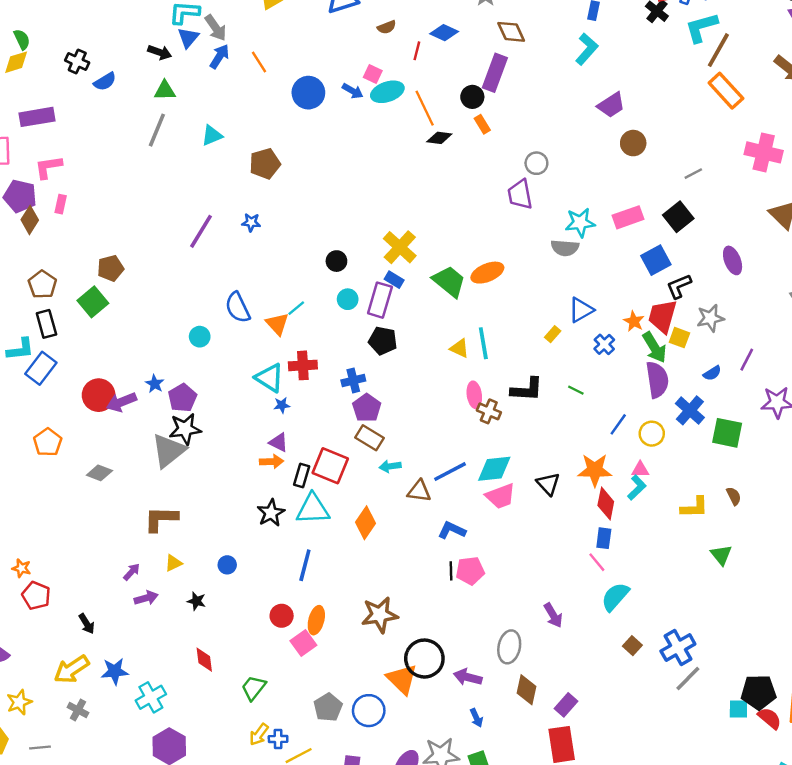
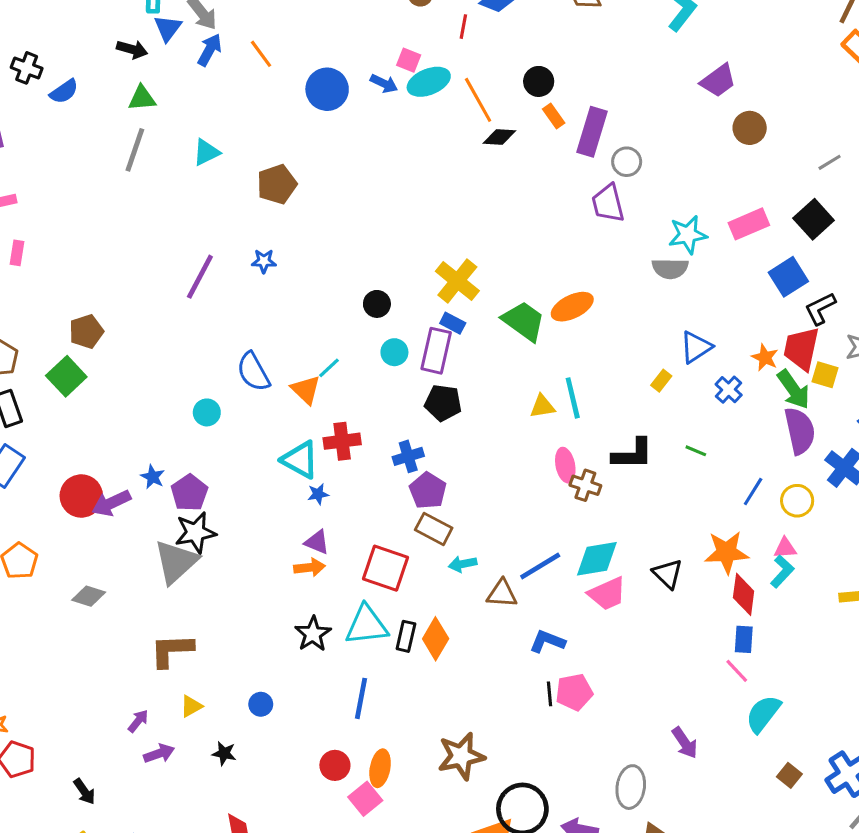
purple rectangle: (495, 73) -> (592, 132), moved
yellow triangle: (459, 348) -> (542, 406), turned -30
black rectangle: (302, 476) -> (406, 636), moved

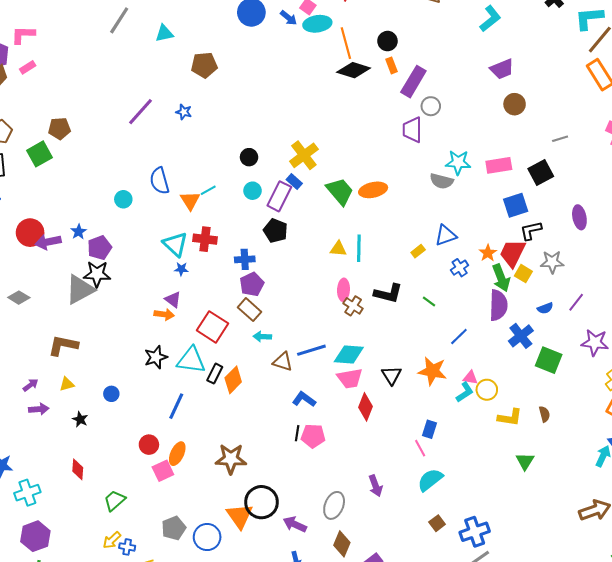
black diamond: (499, 137) -> (354, 70), size x1.5
pink rectangle: (17, 253) -> (28, 67), turned 35
yellow circle: (797, 501) -> (487, 390), moved
red diamond: (744, 594) -> (365, 407), moved

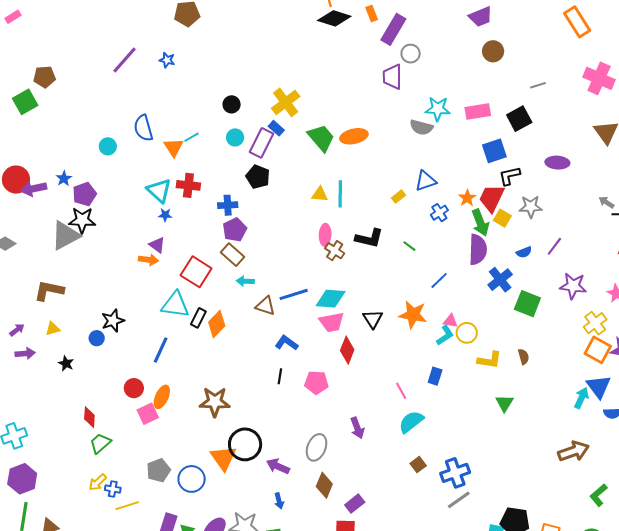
purple ellipse: (579, 217) -> (557, 163), turned -75
black star: (156, 357) -> (113, 321), moved
blue rectangle: (430, 429) -> (435, 376), moved
pink pentagon: (313, 436) -> (316, 382), moved
red diamond: (78, 469) -> (89, 417), moved

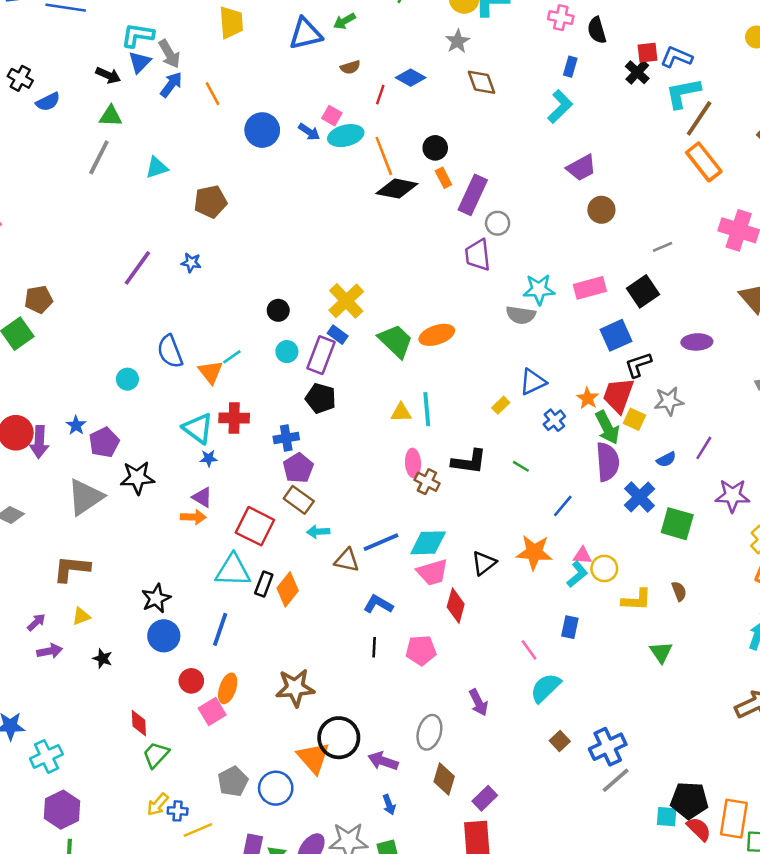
purple arrow: (34, 189) -> (39, 442), turned -70
black star: (82, 220) -> (137, 478), moved
black triangle: (373, 319) -> (484, 563), turned 30
blue circle: (97, 338) -> (164, 636), moved, size x1.6

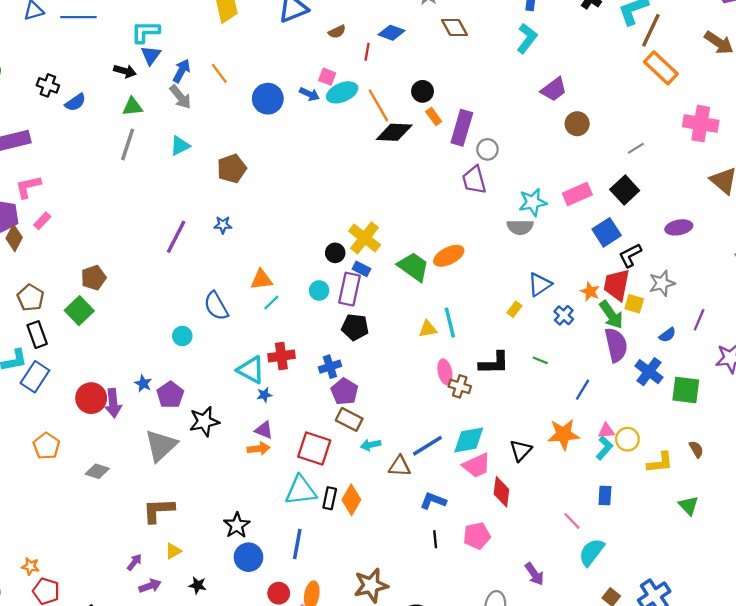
gray arrow: (169, 54) -> (180, 97), moved
black circle: (278, 310) -> (335, 253), moved
orange triangle: (211, 372) -> (261, 279), moved, turned -50

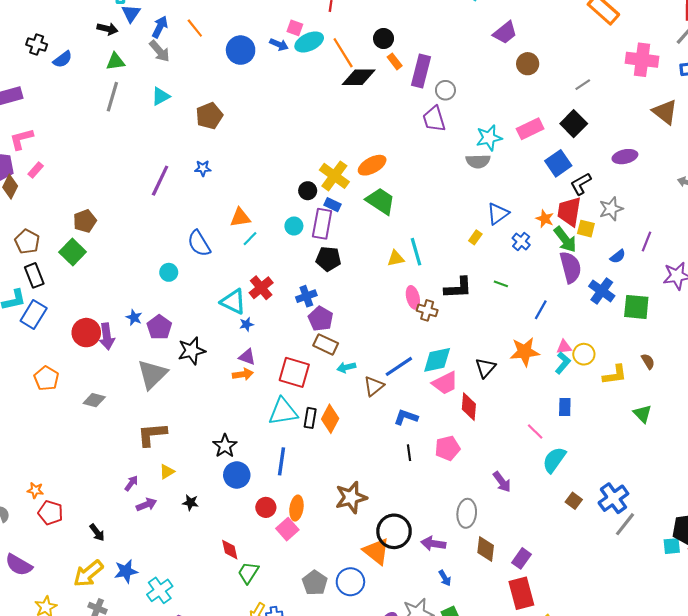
orange ellipse: (449, 256) -> (372, 165), moved
red cross: (281, 356) -> (261, 288), turned -30
brown triangle: (400, 466) -> (374, 386), turned -40

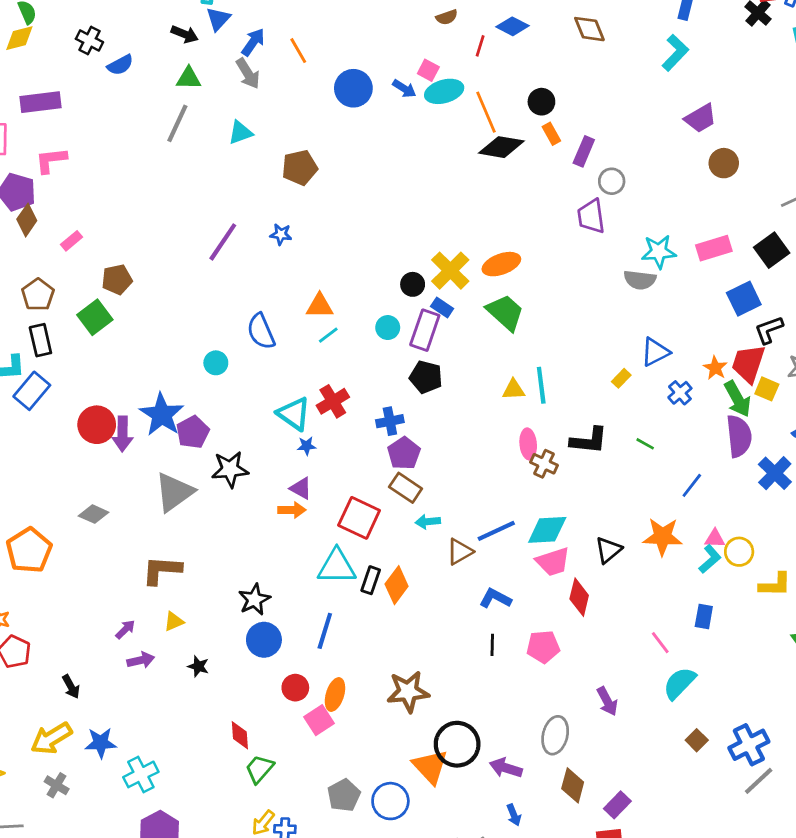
purple rectangle: (421, 71) -> (584, 151), size x0.7
pink rectangle: (36, 170) -> (71, 241), moved
blue star: (134, 317) -> (162, 415), size x2.0
orange pentagon: (46, 378) -> (29, 550), moved, size x1.4

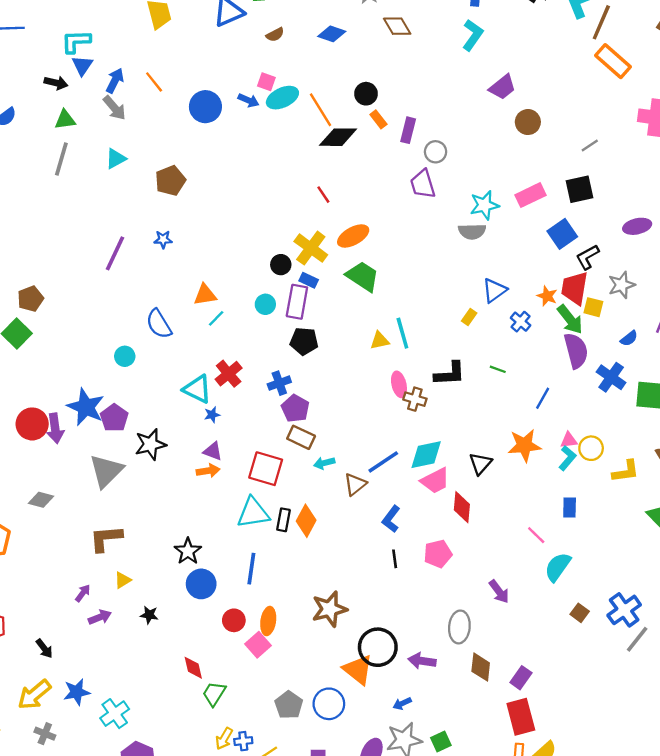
red line: (480, 46) -> (323, 195), moved, turned -42
black square: (772, 250) -> (580, 189), turned 32
blue L-shape: (495, 598) -> (391, 519), turned -72
blue arrow: (514, 815) -> (402, 703), moved, turned 96

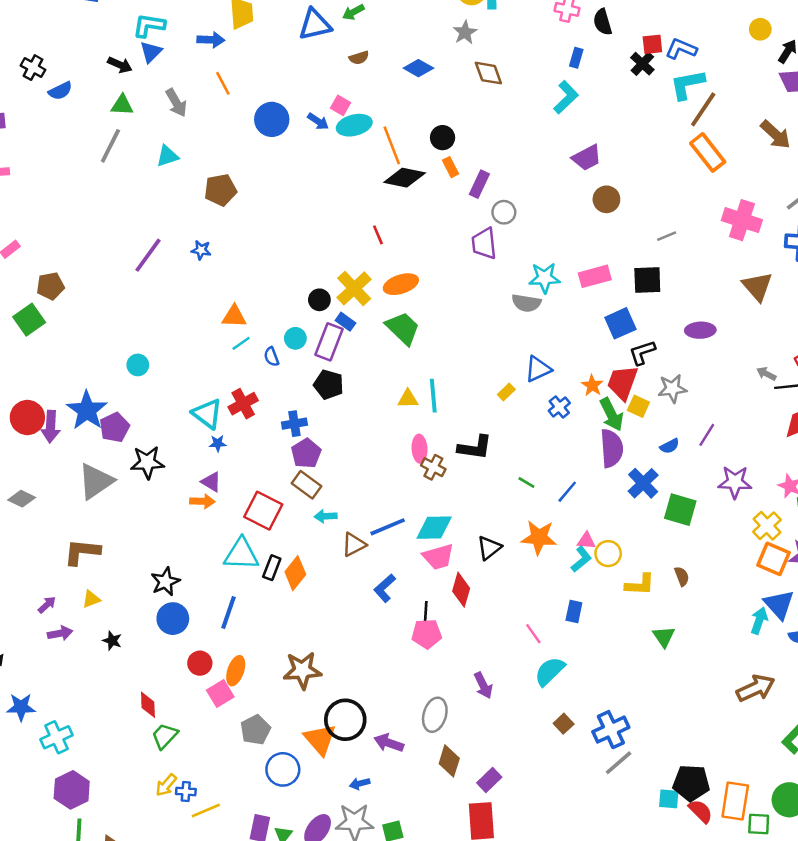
blue arrow: (115, 81) -> (211, 40), moved, turned 55
blue semicircle: (159, 324) -> (271, 357), moved, size x0.6
green line: (498, 369) -> (526, 483), moved
black line: (395, 559) -> (426, 611), moved
gray pentagon: (289, 705) -> (255, 730), moved

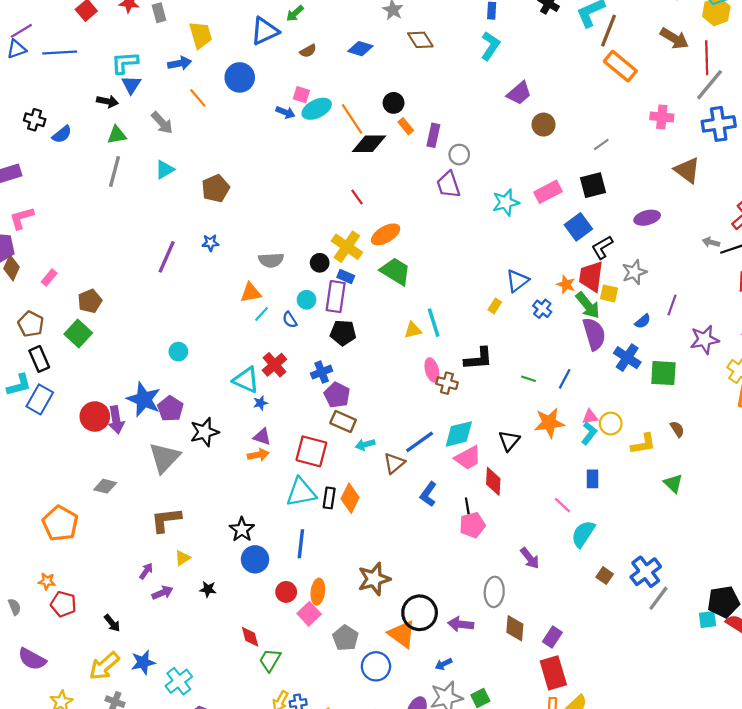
blue circle: (272, 119) -> (240, 77), moved
pink cross: (742, 220) -> (662, 117), size x0.7
gray semicircle: (526, 303) -> (271, 260), moved

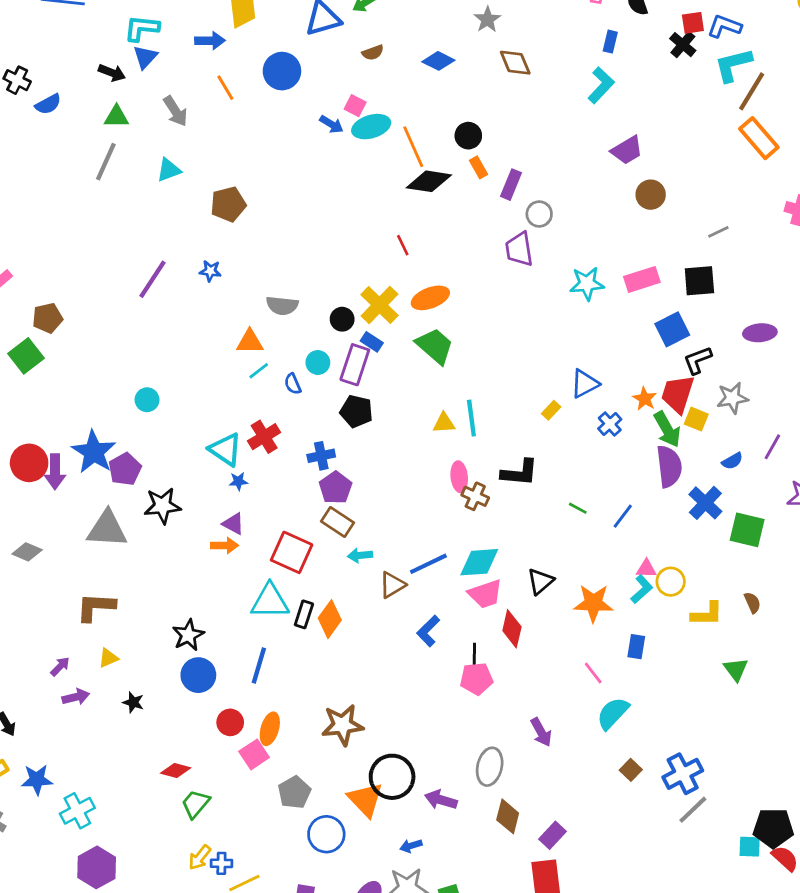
orange star: (549, 423) -> (593, 603), moved
gray triangle: (164, 458) -> (107, 529), turned 40
red diamond: (250, 637) -> (176, 770), turned -70

